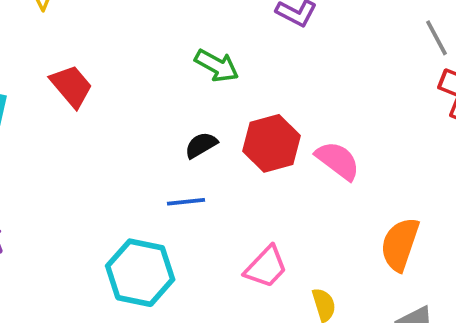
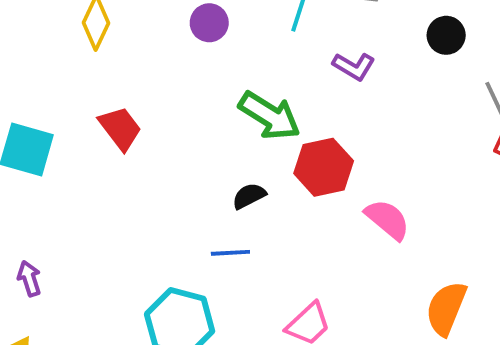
green arrow: (217, 66) -> (270, 116), size x1.4
red hexagon: (272, 143) -> (324, 167), moved

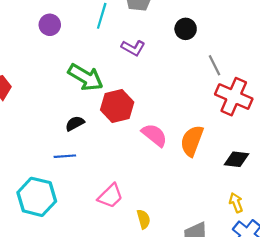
orange semicircle: (446, 308) -> (192, 141), moved

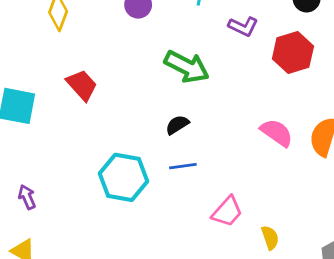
red hexagon: (117, 106) -> (293, 53), moved
blue line: (65, 156) -> (183, 166), moved
cyan hexagon: (37, 197) -> (124, 177), moved

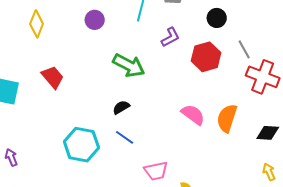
purple L-shape: (243, 26) -> (170, 37), turned -55
blue line: (183, 166) -> (125, 137), turned 42
pink trapezoid: (227, 212) -> (156, 171), turned 35

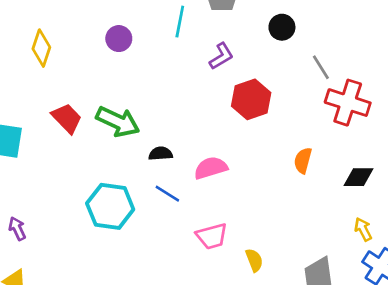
red hexagon: (206, 57) -> (251, 99), moved
green arrow: (129, 65) -> (118, 122), moved
black semicircle: (121, 107) -> (161, 154), turned 30
pink semicircle: (193, 115) -> (211, 168), moved, turned -50
orange semicircle: (227, 118) -> (303, 160), size x0.7

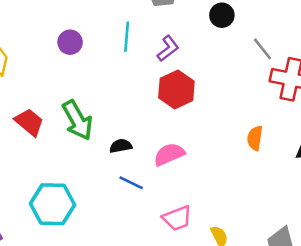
cyan line: (180, 22) -> (127, 37), moved
red hexagon: (251, 99) -> (176, 89), moved
green arrow: (118, 122) -> (77, 120), turned 42
cyan hexagon: (110, 206) -> (53, 204), moved

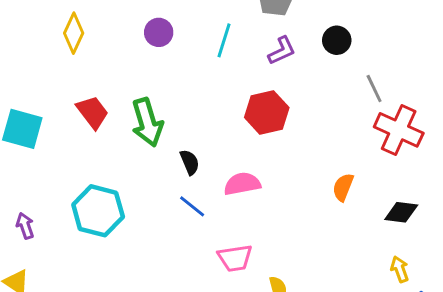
purple L-shape: (168, 48) -> (282, 51), moved
black semicircle: (121, 146) -> (190, 162), turned 65

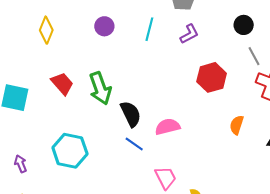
black circle: (337, 40) -> (244, 25), moved
red hexagon: (267, 112) -> (212, 77), moved
black semicircle: (190, 162) -> (131, 114), size x1.5
pink trapezoid: (235, 258) -> (166, 178), turned -105

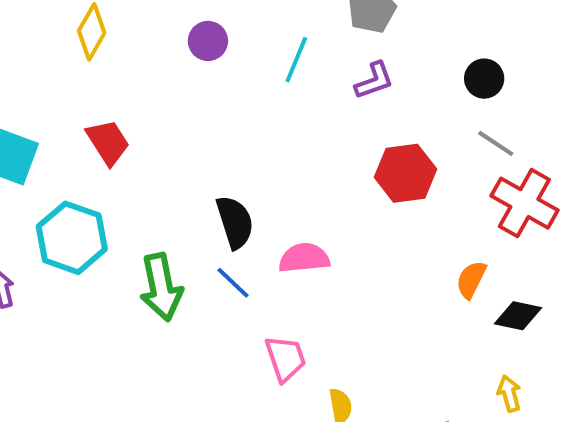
gray line: (254, 56) -> (496, 143), turned -36
green arrow: (100, 88) -> (161, 287), moved
orange semicircle: (237, 125) -> (471, 280), moved
cyan hexagon: (70, 151) -> (72, 238), moved

